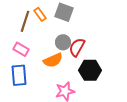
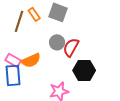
pink rectangle: (21, 49) -> (13, 60), moved
orange semicircle: (53, 60) -> (31, 60), moved

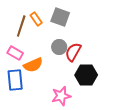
pink rectangle: (13, 60) -> (15, 53), moved

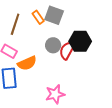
orange rectangle: (36, 19) -> (38, 17), moved
black hexagon: (86, 75) -> (80, 41), moved

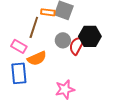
orange rectangle: (38, 17) -> (48, 12), turned -48
brown line: (15, 24) -> (34, 27), moved

